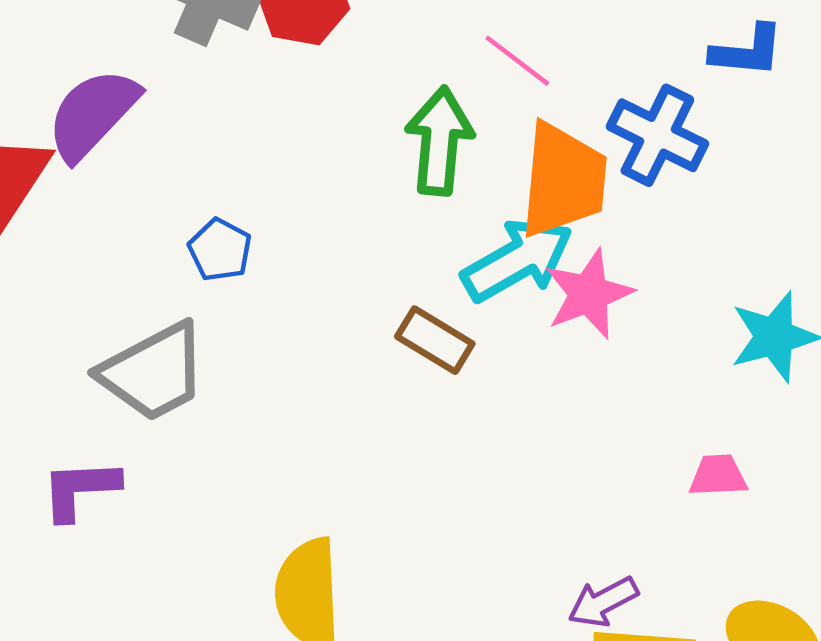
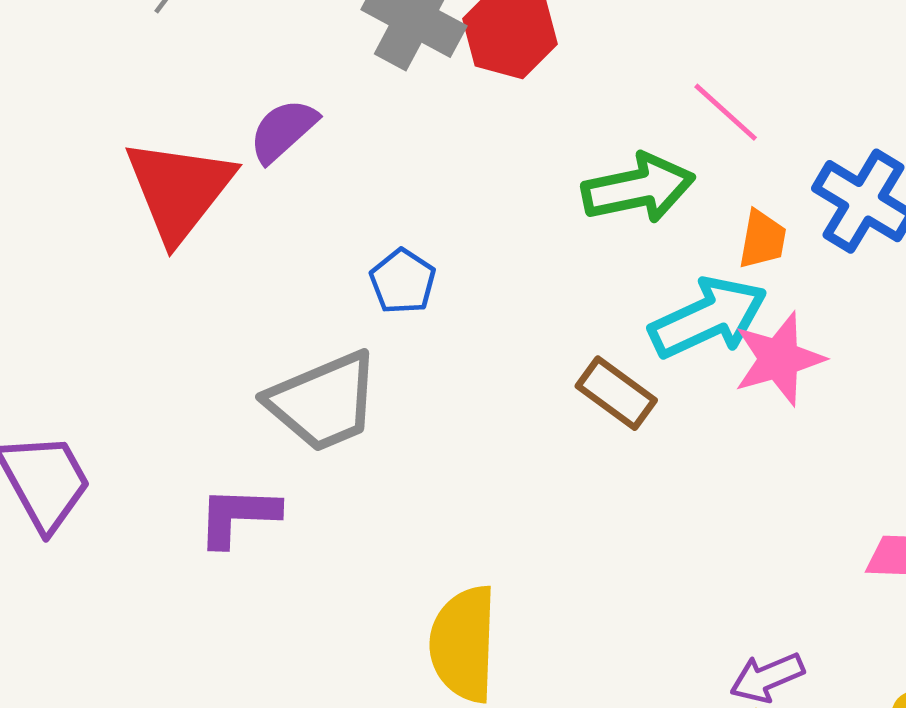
purple semicircle: (93, 114) -> (283, 131), size x0.7
green arrow: (439, 141) -> (638, 188), turned 68
orange trapezoid: (563, 180) -> (762, 239), size x0.5

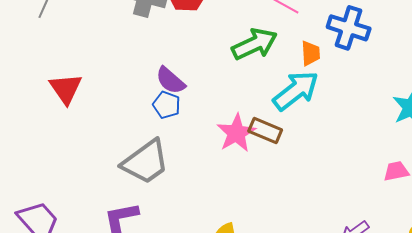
purple semicircle: (283, 131) -> (170, 81), moved, turned -84
red triangle: (179, 190) -> (66, 89), size x0.7
pink star: (779, 359) -> (236, 133), moved

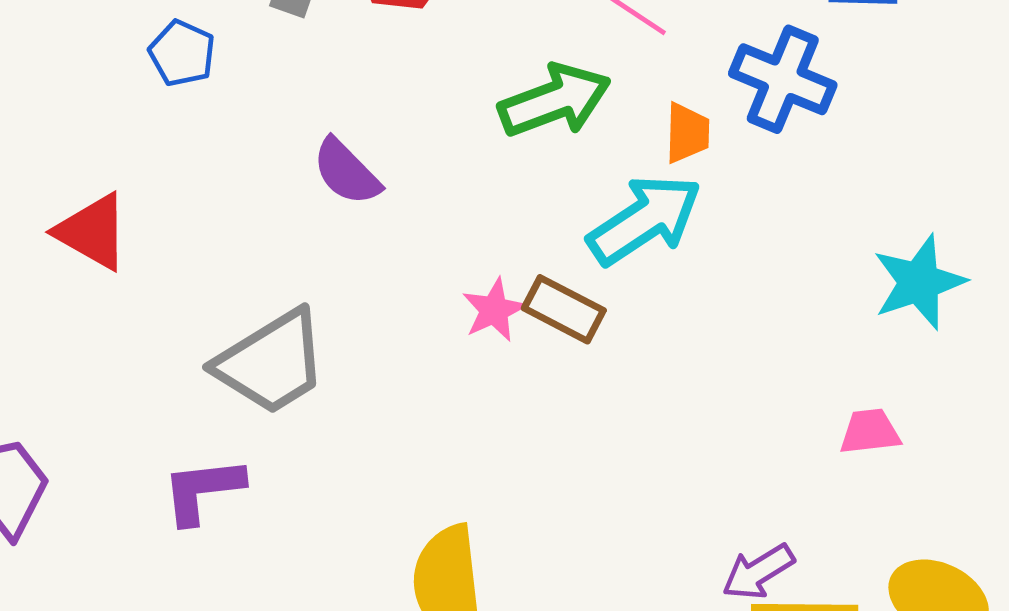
red triangle: (66, 89) -> (92, 232), moved, turned -30
blue pentagon: (167, 105) -> (182, 53), moved
pink star: (236, 133) -> (494, 310), size x0.7

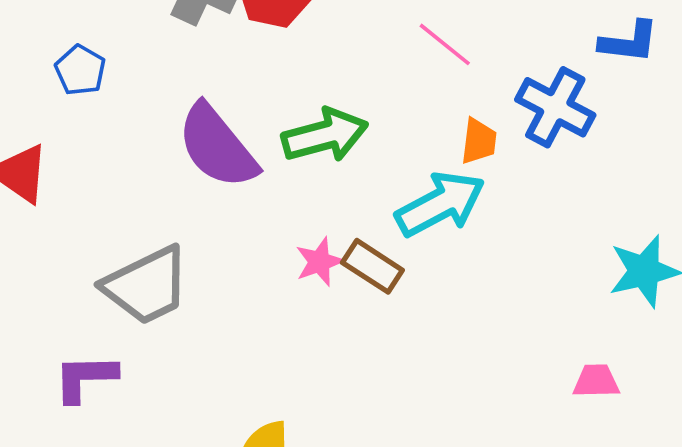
blue pentagon: (182, 53) -> (80, 70), moved
green arrow: (555, 100) -> (325, 135), moved
purple semicircle: (346, 172) -> (217, 146), size x1.6

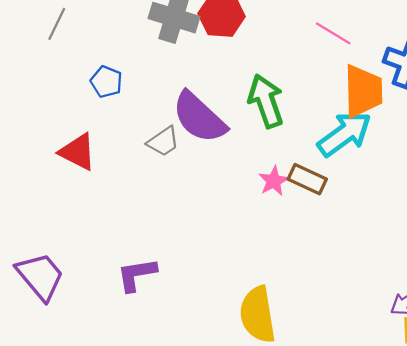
green arrow: (325, 135) -> (266, 101), turned -86
orange trapezoid: (479, 141) -> (363, 91), size x1.8
gray trapezoid: (146, 286) -> (163, 142), moved, size x0.6

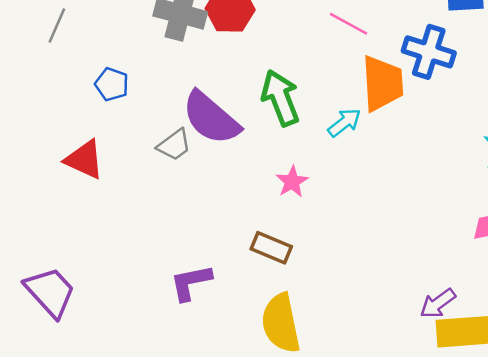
cyan arrow: (344, 134) -> (344, 123), moved, size x0.6
brown rectangle: (307, 179) -> (271, 248), moved
purple L-shape: (137, 275) -> (191, 282), moved

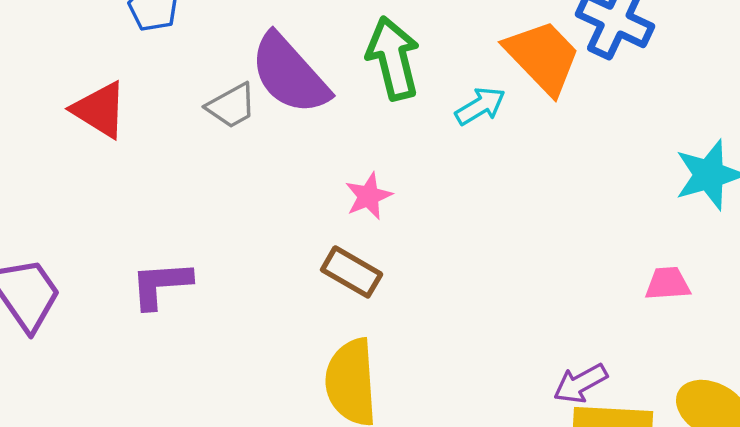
orange trapezoid: (382, 83) -> (543, 57), turned -48
pink star: (292, 182) -> (369, 196), moved
purple L-shape: (191, 282) -> (161, 285), moved

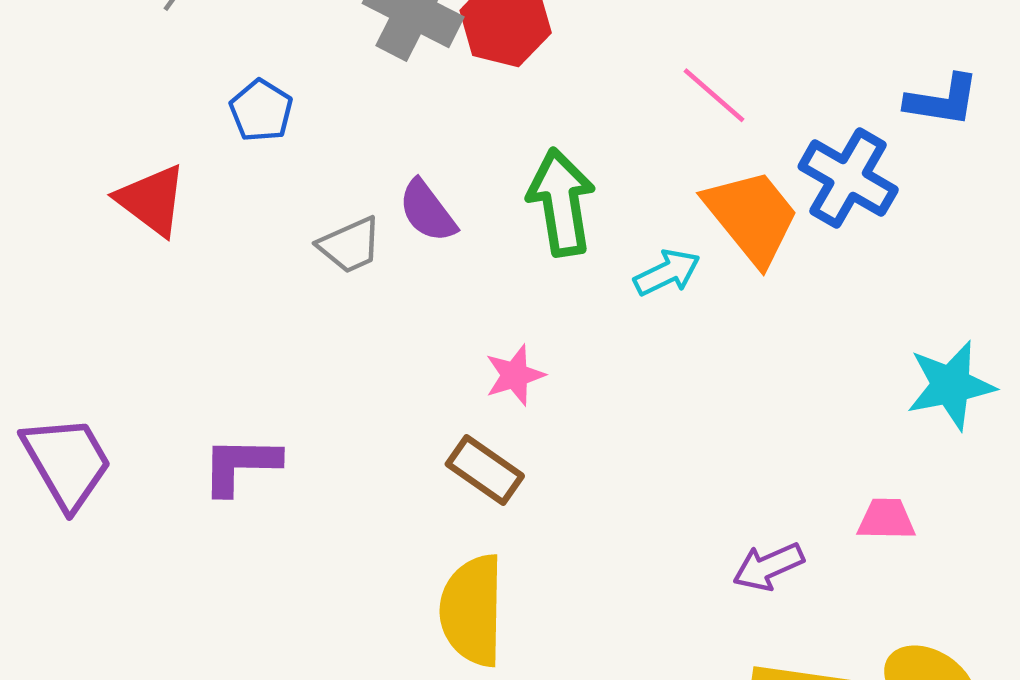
purple semicircle: (289, 74) -> (427, 211), size x0.6
red triangle: (100, 110) -> (152, 200), moved
purple arrow: (580, 383) -> (768, 567), moved

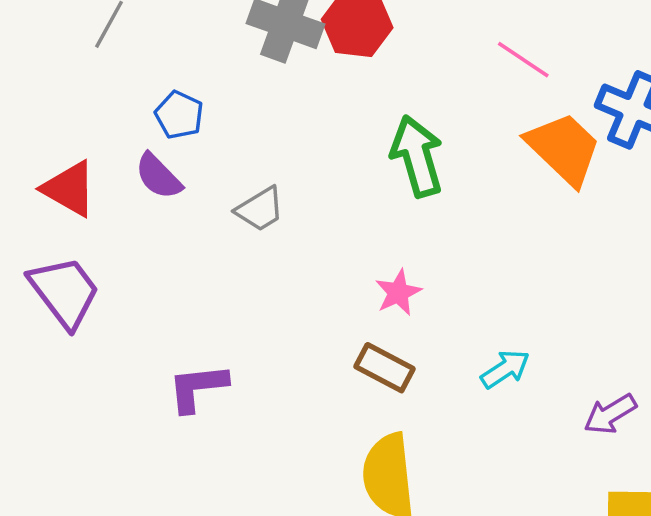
red triangle: (152, 200) -> (69, 189), moved
purple semicircle: (427, 211) -> (158, 176), moved
cyan arrow: (667, 273) -> (505, 369), moved
purple trapezoid: (67, 462) -> (64, 292), moved

